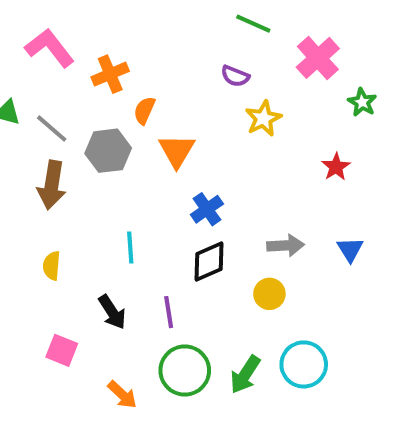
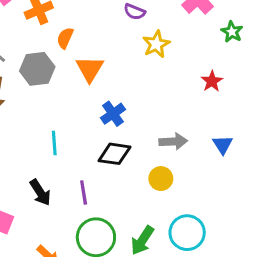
black diamond: (209, 262) -> (114, 154), turned 32

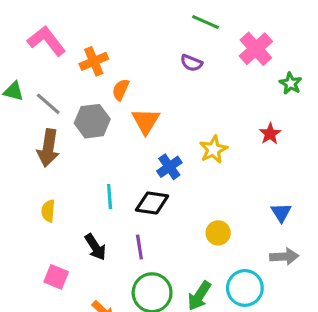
yellow star: (156, 44) -> (213, 149), moved
gray arrow: (173, 141) -> (284, 256), moved
blue triangle: (223, 145) -> (281, 212), moved
black diamond: (114, 154) -> (152, 203), moved

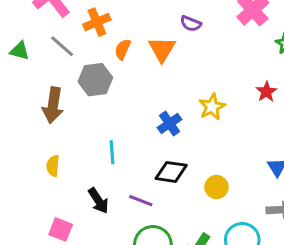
gray line: (48, 104) -> (62, 46), moved
orange triangle: (146, 121) -> (162, 49), moved
black diamond: (152, 203) -> (171, 172), moved
purple line: (139, 247) -> (141, 201), turned -60

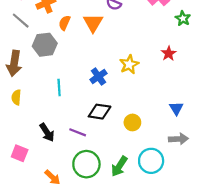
cyan line: (112, 152) -> (59, 87), moved
yellow semicircle: (53, 166) -> (16, 97), moved

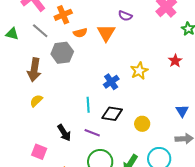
orange semicircle: (65, 23) -> (80, 33), turned -128
cyan line: (59, 87) -> (88, 105), moved
yellow semicircle: (16, 97) -> (36, 101), turned 40

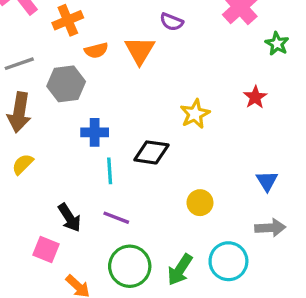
gray line: (40, 31) -> (19, 64), moved, turned -60
blue cross: (111, 82) -> (95, 132), moved, turned 35
black diamond: (112, 114) -> (151, 152), moved
pink square: (39, 152) -> (46, 249), moved

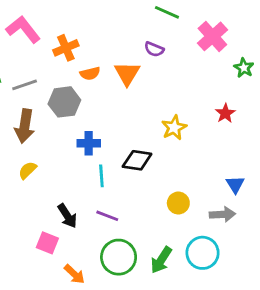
gray arrow: (270, 228) -> (222, 214), moved

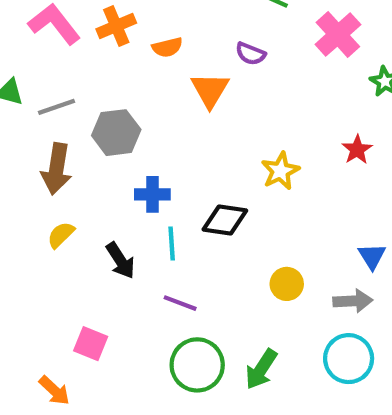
orange cross: (66, 48) -> (116, 26), moved
orange semicircle: (90, 73) -> (167, 47), moved
black arrow: (67, 216) -> (120, 260), moved
cyan circle: (203, 253) -> (349, 359), moved
orange arrow: (74, 274) -> (54, 391), moved

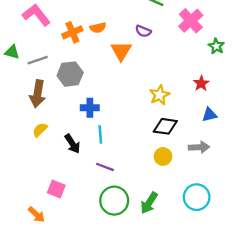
orange cross: (116, 26) -> (72, 32), moved
black diamond: (225, 220) -> (165, 126), moved
blue triangle: (372, 256) -> (209, 115), moved, turned 49
gray arrow: (353, 301) -> (199, 147), moved

